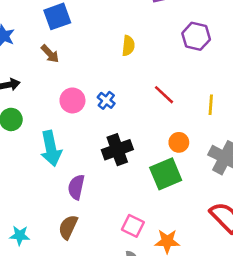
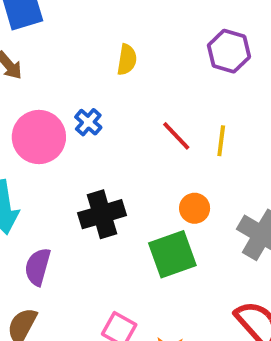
pink circle: (72, 100) -> (39, 137), size x1.4
blue cross: (106, 100) -> (88, 122), moved
yellow line: (211, 105) -> (221, 141), moved

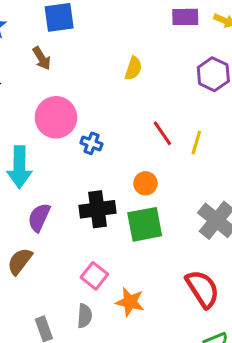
blue cross: (88, 122) -> (91, 143), moved, turned -30
orange circle: (195, 208) -> (145, 183), moved
black cross: (102, 214) -> (98, 209), moved

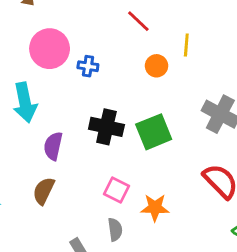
red line: (162, 133) -> (138, 21), moved
orange circle: (145, 183) -> (157, 66), moved
black cross: (98, 209) -> (106, 127), turned 32

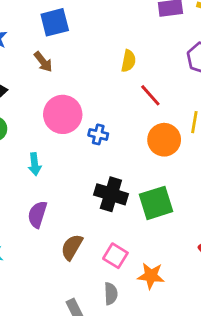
orange circle: (157, 66) -> (164, 140), size x1.5
cyan arrow: (25, 102) -> (35, 164), size x0.6
purple semicircle: (53, 146) -> (37, 214), moved
brown semicircle: (44, 191) -> (72, 247), moved

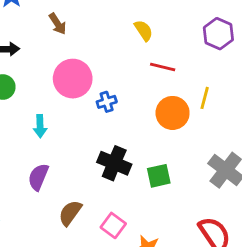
yellow semicircle: (128, 61) -> (144, 30), turned -50
red line: (150, 95) -> (163, 67), turned -40
blue cross: (98, 134) -> (107, 102), turned -36
green square: (156, 203) -> (159, 176), size x0.7

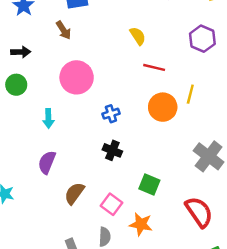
blue cross: (107, 102) -> (111, 114), moved
black cross: (114, 163) -> (112, 150), size x0.7
green square: (159, 176) -> (149, 184), moved, turned 35

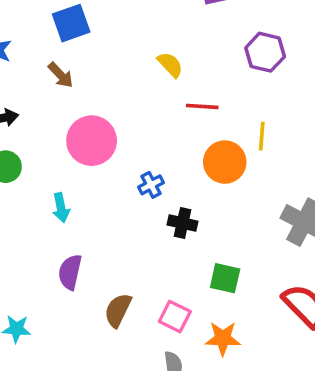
black cross: (112, 150) -> (183, 223), moved

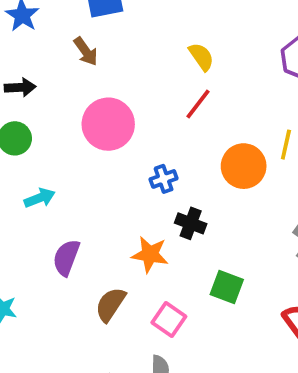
red line: (202, 106) -> (198, 104), moved, turned -64
cyan arrow: (61, 208) -> (40, 198), moved, turned -108
orange star: (223, 338) -> (150, 254), moved

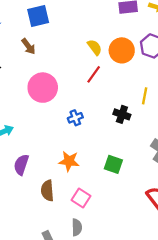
orange circle: (244, 166) -> (122, 50), moved
black cross: (191, 223) -> (122, 114), moved
green square: (227, 287) -> (113, 164), moved
brown semicircle: (110, 304) -> (47, 191), turned -36

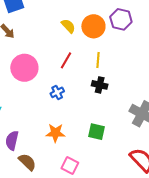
red line: (94, 74) -> (66, 60), moved
yellow line: (145, 96) -> (98, 60), moved
brown semicircle: (47, 191) -> (27, 162), moved, turned 144

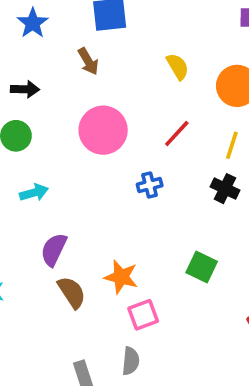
yellow semicircle: (68, 26) -> (178, 67), moved
orange star: (55, 133) -> (121, 277), moved
pink square: (70, 166) -> (143, 315), turned 30

